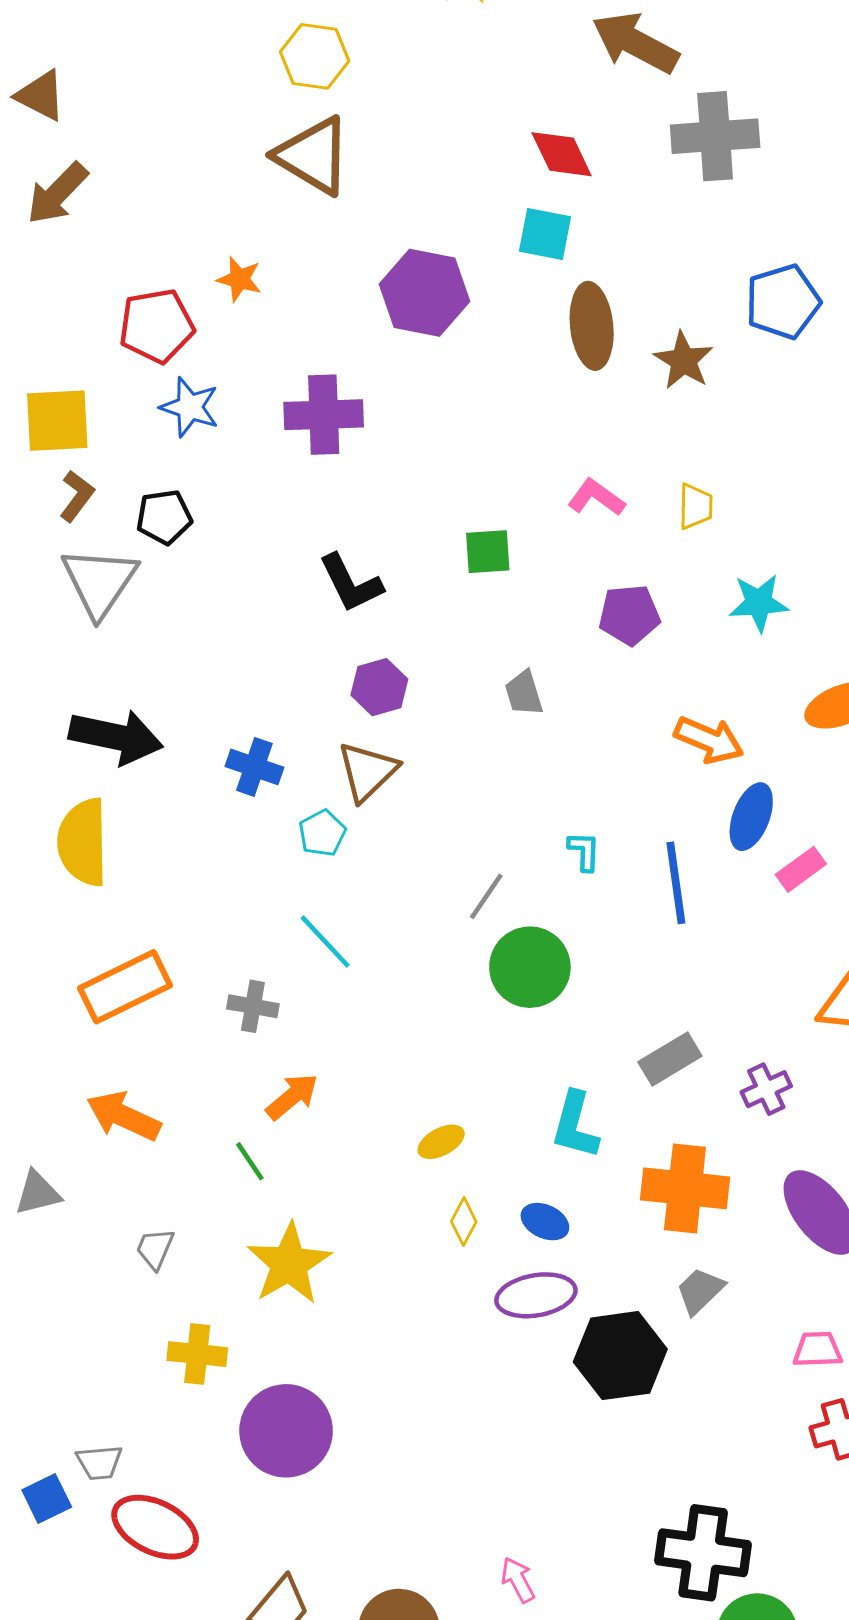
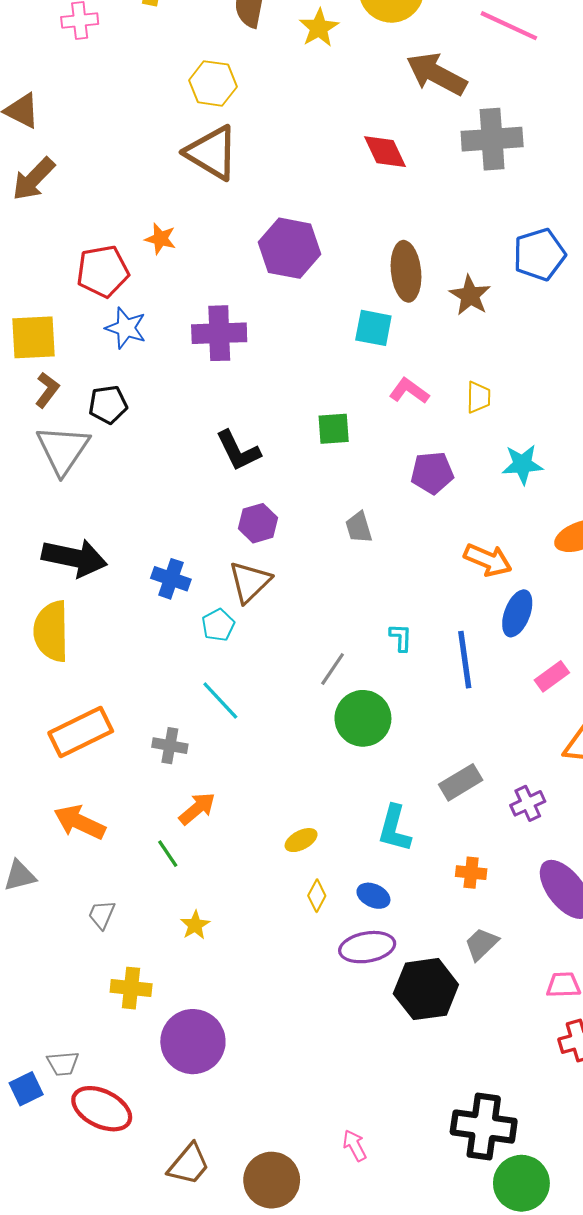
cyan square: (545, 234) -> (373, 328), moved
pink rectangle: (801, 869) -> (552, 676), moved
orange cross: (685, 1188) -> (471, 873), size x0.5
yellow star: (289, 1264) -> (195, 925), size x0.5

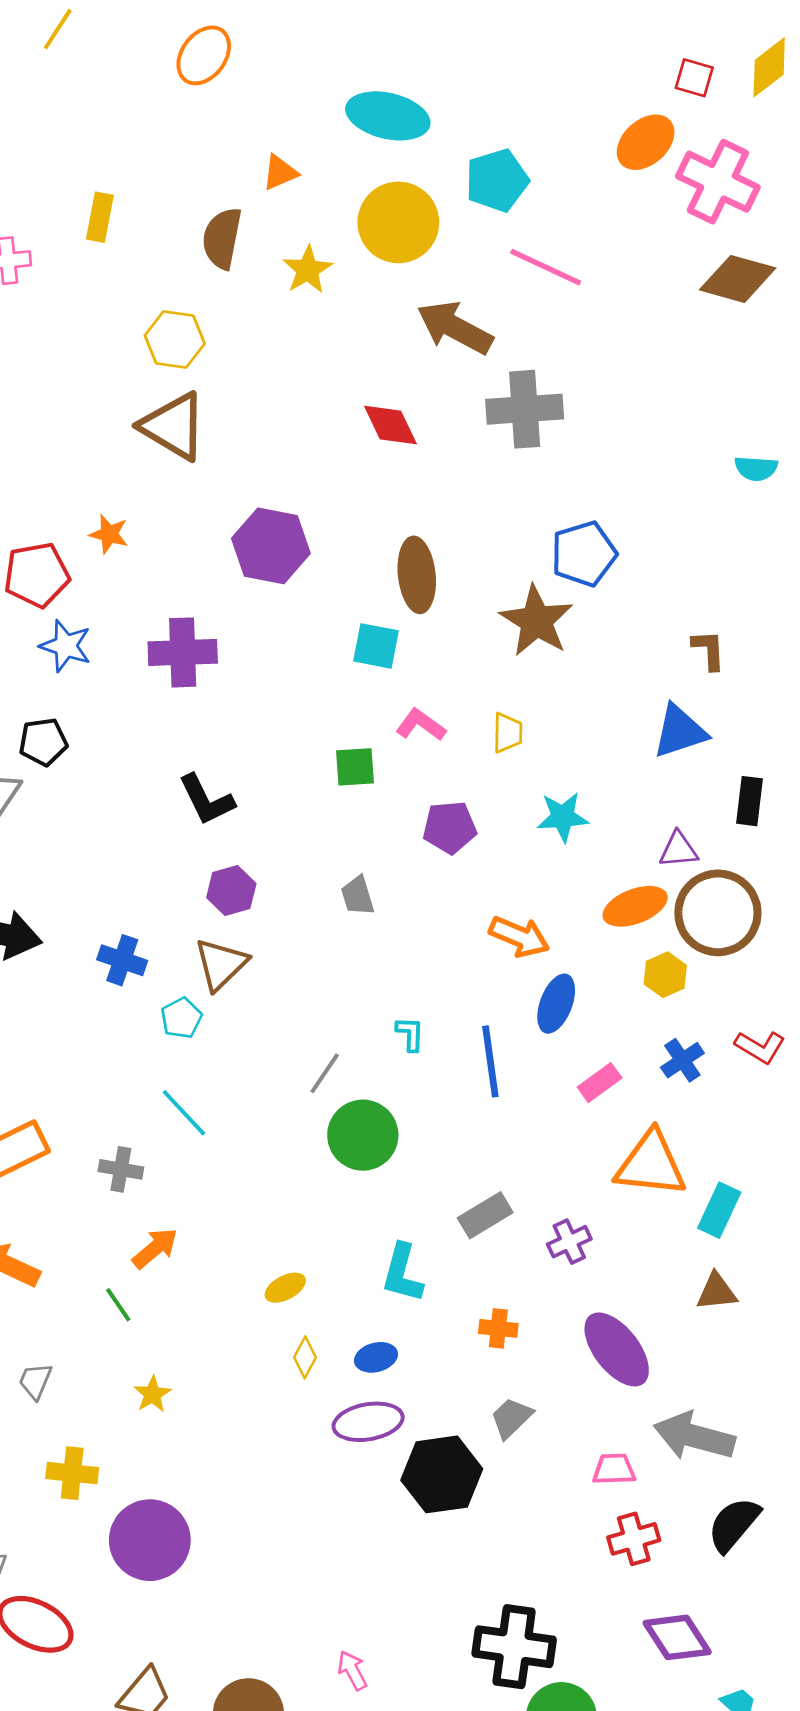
brown star: (470, 295) -> (536, 621), moved, size x1.4
green square: (334, 429) -> (355, 767), moved
blue ellipse: (373, 896) -> (376, 1357), turned -40

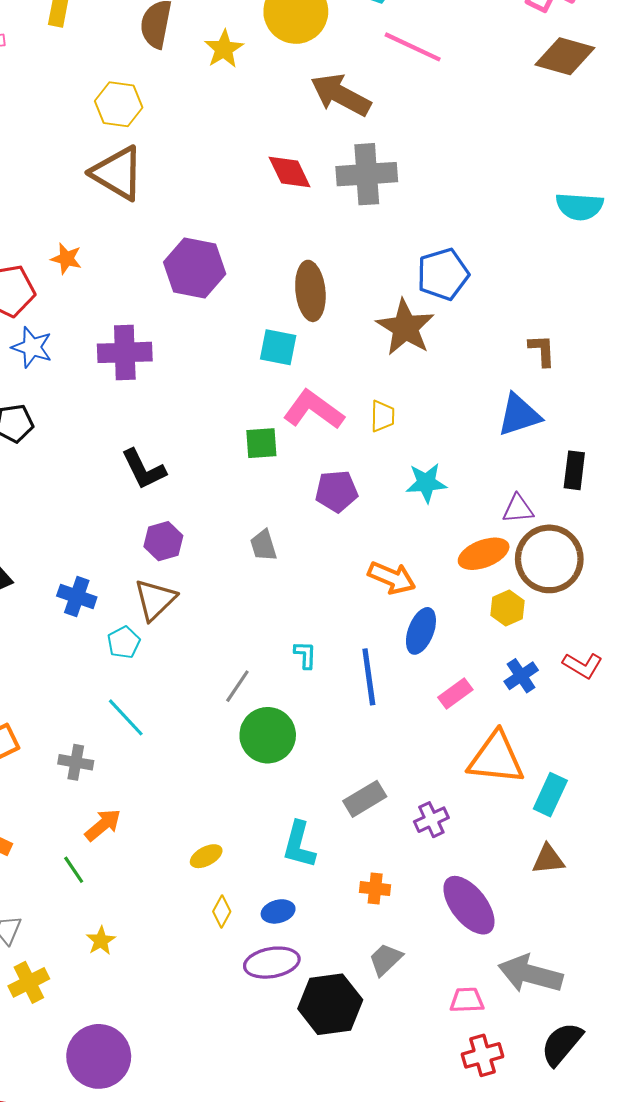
gray cross: (525, 409) -> (367, 174), moved
cyan semicircle: (756, 468) -> (579, 206), size x1.4
pink L-shape: (421, 725) -> (314, 410), size x1.5
yellow cross: (72, 1473) -> (29, 982), moved, turned -33

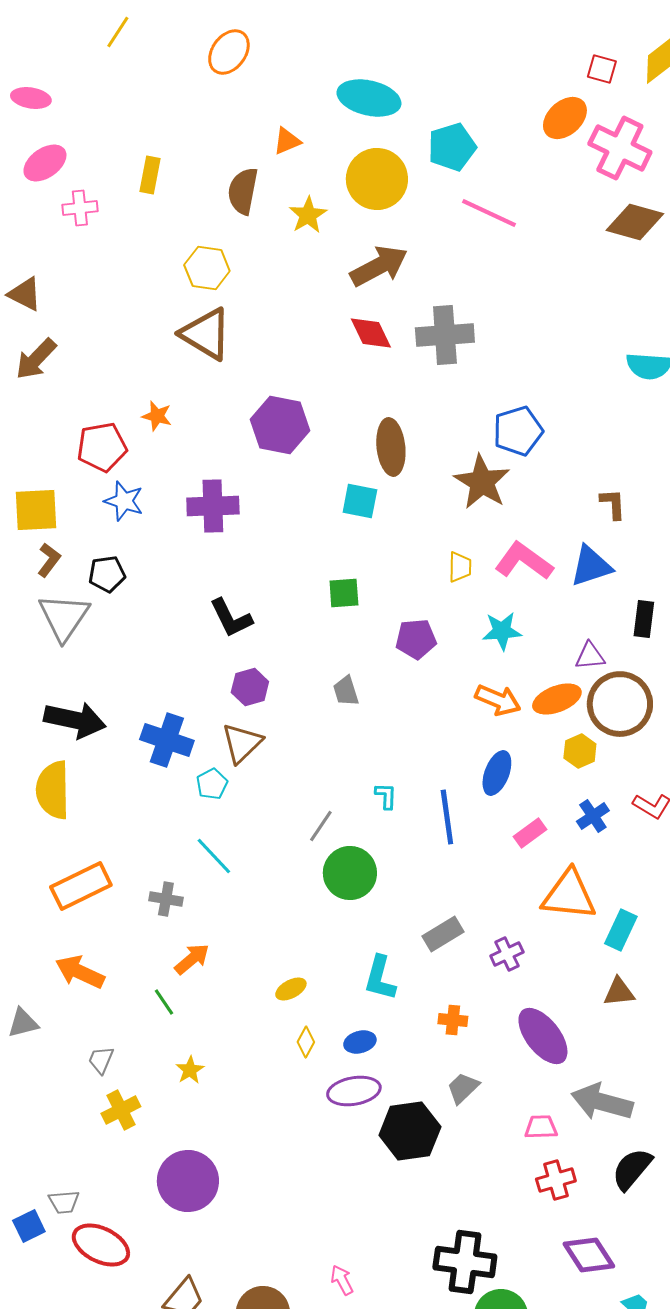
brown arrow: (341, 95) -> (379, 266), moved, turned 124
pink L-shape: (314, 410) -> (524, 561), moved
orange arrow: (392, 578) -> (498, 700), moved
blue cross: (77, 597) -> (167, 740), size x1.4

